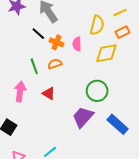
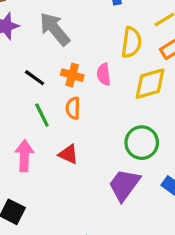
black line: (38, 34) -> (35, 78), moved
orange semicircle: (55, 64) -> (73, 108), turned -64

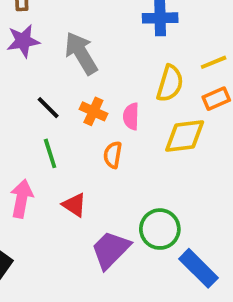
orange semicircle: (73, 108) -> (113, 155), moved
green circle: (142, 143) -> (160, 229), moved
purple trapezoid: (124, 185) -> (111, 250), moved

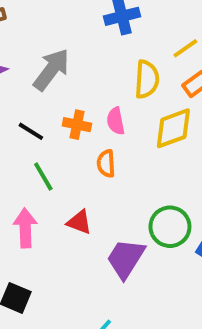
gray arrow: (81, 53) -> (51, 70), turned 81

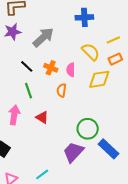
yellow semicircle: (147, 79) -> (91, 52), turned -60
purple trapezoid: (126, 259) -> (73, 152), moved

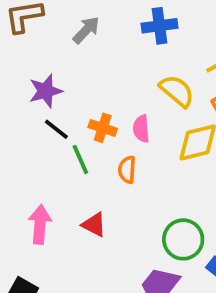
purple star: (13, 32) -> (46, 91), moved
gray arrow: (43, 37) -> (86, 30), moved, size x0.7
green line: (29, 91) -> (80, 159), moved

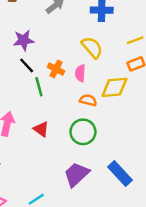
yellow semicircle: (177, 91) -> (92, 47), moved
orange semicircle: (127, 170) -> (88, 100), moved, turned 91
green circle: (183, 239) -> (83, 132), moved

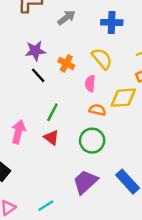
orange cross: (56, 69) -> (66, 63), moved
green line: (39, 87) -> (52, 112), moved, turned 42

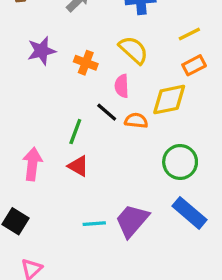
black line: (38, 75) -> (107, 112), moved
green circle: (92, 141) -> (180, 162), moved
cyan line: (46, 206) -> (94, 224), moved, turned 35

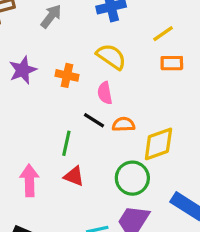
orange rectangle: (194, 65) -> (172, 63), turned 35
yellow diamond: (169, 100) -> (158, 144), moved
green circle: (180, 162) -> (132, 178), moved

